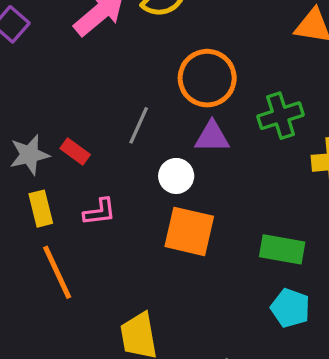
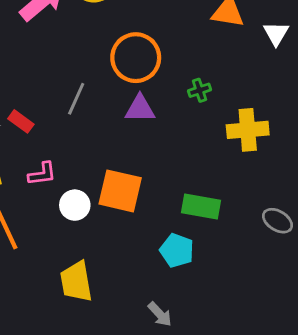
green cross: (281, 116) -> (200, 90), size x0.6
white circle: (176, 176) -> (75, 205), moved
cyan pentagon: (290, 308) -> (177, 250), moved

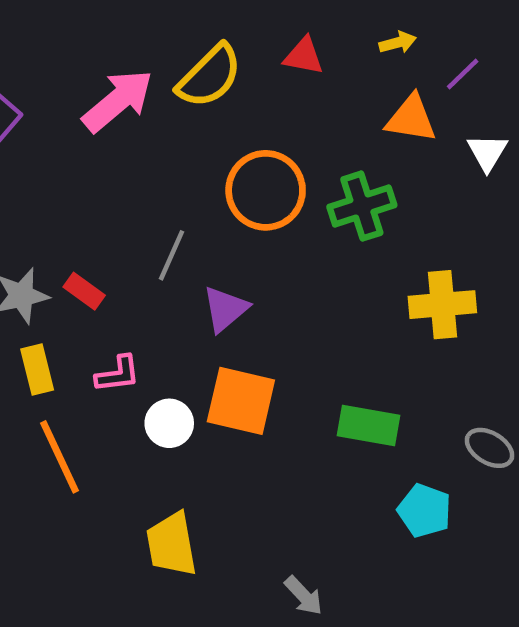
green cross: (200, 90) -> (362, 206), moved, size x1.8
purple triangle: (140, 109) -> (225, 309), moved, turned -40
cyan pentagon: (177, 250) -> (425, 511), moved

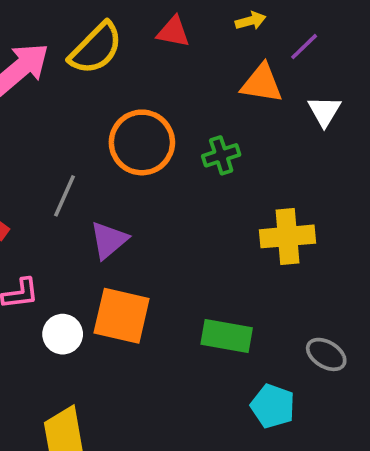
green cross: (362, 206) -> (221, 155), size x0.7

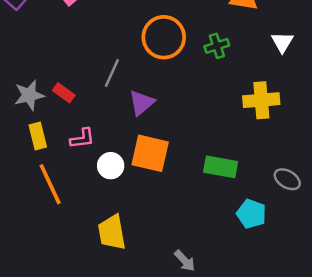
white triangle: (324, 111) -> (282, 42), moved

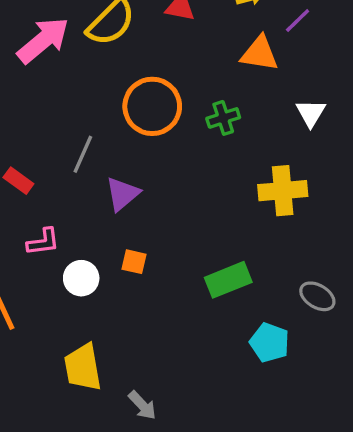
orange square: (150, 153) -> (134, 262), size x0.5
green rectangle: (221, 167) -> (228, 280), turned -32
gray arrow: (185, 261) -> (142, 405), moved

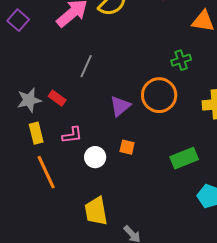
orange circle: (152, 106) -> (159, 95), moved
gray line: (83, 154) -> (86, 66), moved

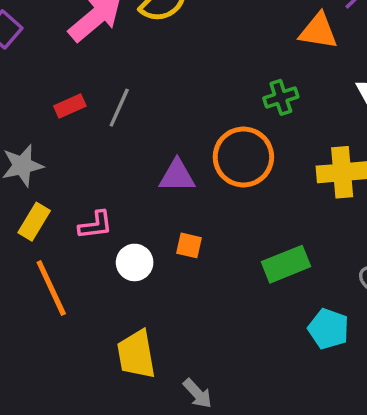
red rectangle: (57, 98) -> (70, 106), moved, turned -60
purple triangle: (120, 106) -> (177, 176), turned 40
yellow rectangle: (36, 133) -> (34, 222), turned 45

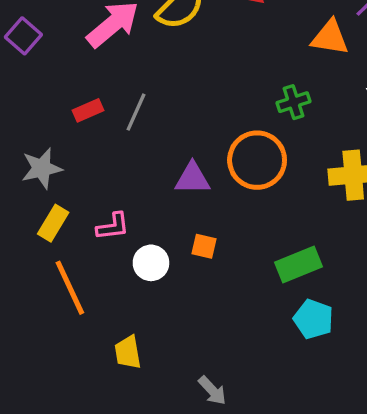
cyan pentagon: (328, 329) -> (313, 319), moved
yellow trapezoid: (136, 354) -> (128, 352), moved, size x0.7

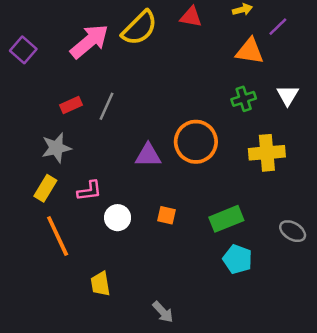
green cross: (294, 102) -> (244, 99), moved
gray star: (42, 168) -> (56, 148), moved
orange square: (204, 246) -> (166, 215), moved

